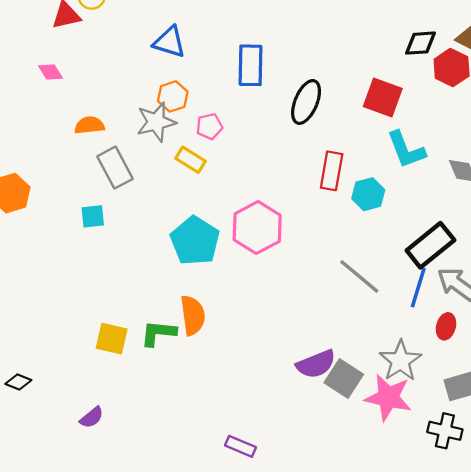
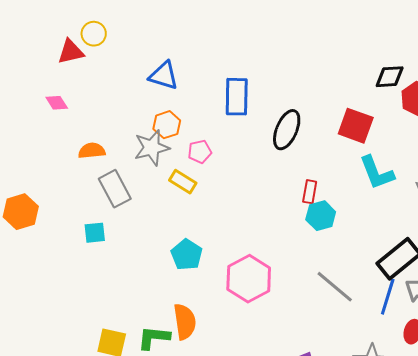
red rectangle: (332, 171) -> (310, 192), size x0.7
cyan hexagon: (368, 194) -> (321, 216), moved
pink hexagon: (257, 228) -> (249, 279), moved
cyan pentagon: (195, 241) -> (187, 255), size x0.7

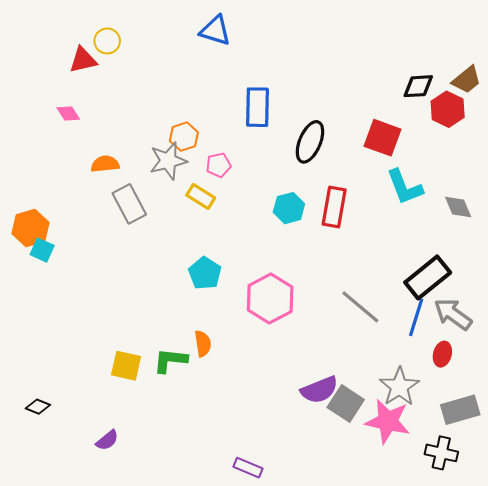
blue triangle: (164, 76) -> (215, 30), moved
red rectangle: (310, 192) -> (334, 207), size x1.6
cyan hexagon: (321, 216) -> (289, 208), moved
cyan square: (95, 233) -> (42, 250), moved, turned 30
orange semicircle: (185, 322) -> (203, 344), size x0.7

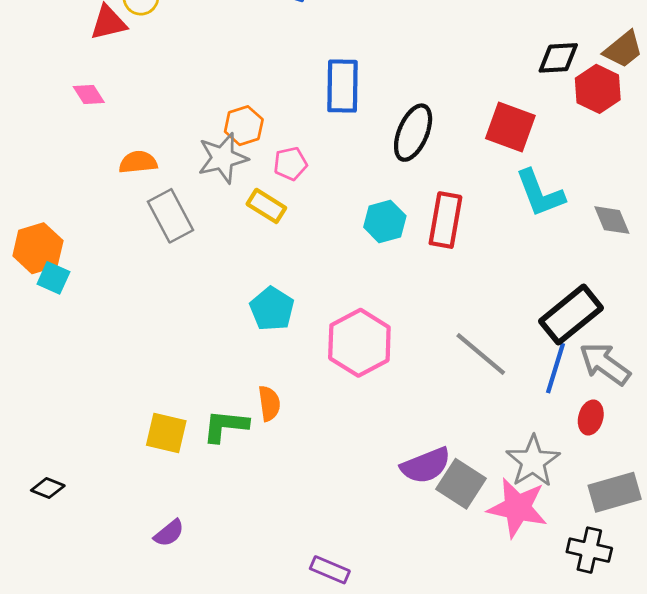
purple semicircle: (107, 440) -> (169, 533), moved

